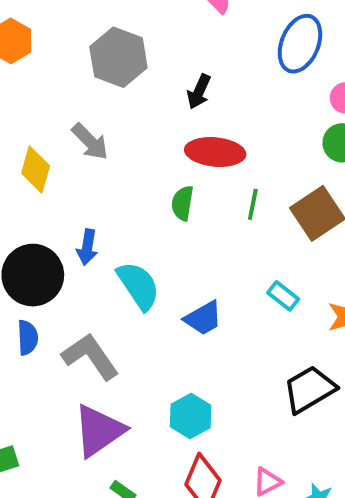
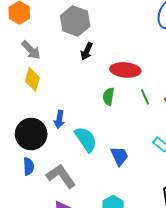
black arrow: (199, 92) -> (87, 51), moved
gray arrow: (90, 142) -> (31, 50), moved
green line: (253, 204) -> (145, 97), turned -35
blue trapezoid: (203, 318) -> (119, 156), turned -85

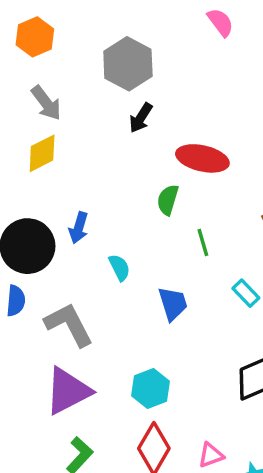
yellow diamond: (32, 79) -> (42, 153), turned 40
green line: (145, 97) -> (203, 242), moved
cyan semicircle: (86, 139) -> (119, 268), size x0.6

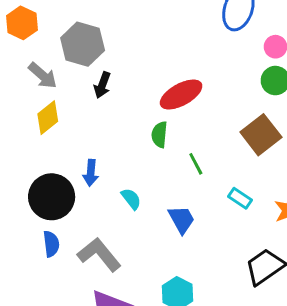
gray hexagon: (128, 64) -> (83, 44), moved
black arrow: (141, 118) -> (102, 85), moved
red ellipse: (202, 158) -> (181, 95), turned -30

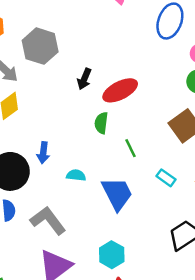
black arrow: (102, 85) -> (84, 79), moved
cyan semicircle: (131, 199) -> (76, 175), turned -48
blue trapezoid: (181, 219) -> (117, 194), size x1.4

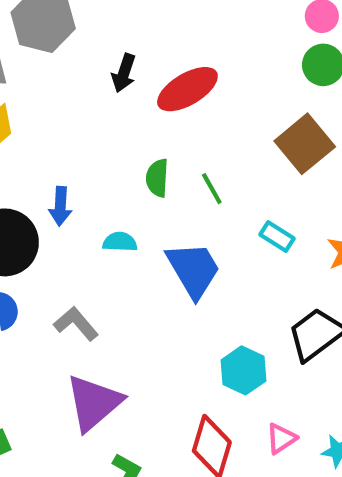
green semicircle: (101, 123) -> (157, 178), moved
gray L-shape: (48, 220) -> (76, 324), size x0.7
cyan hexagon: (112, 255) -> (243, 370), moved

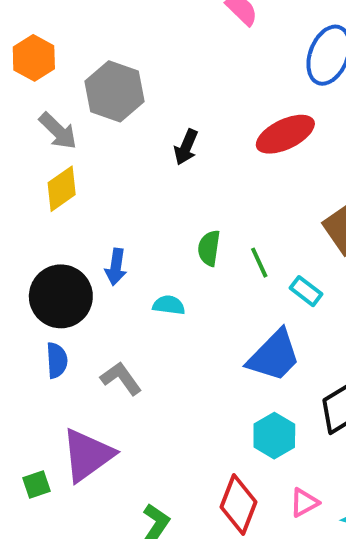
red ellipse: (187, 89) -> (285, 134), moved
cyan rectangle: (277, 237) -> (306, 291), moved
blue trapezoid: (193, 270) -> (274, 356), moved, turned 70
purple triangle: (94, 403) -> (87, 455), moved

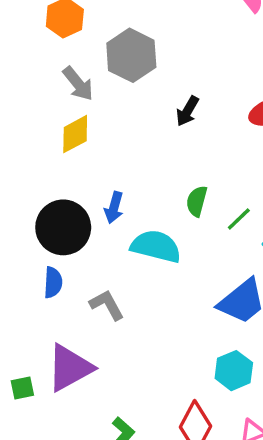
green line: (259, 263) -> (239, 219), turned 64
cyan semicircle: (169, 305) -> (156, 246), size x1.8

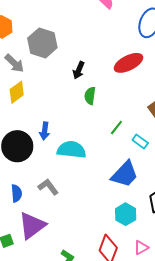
green semicircle: (197, 201) -> (90, 96), moved
blue semicircle: (53, 282) -> (16, 193), moved

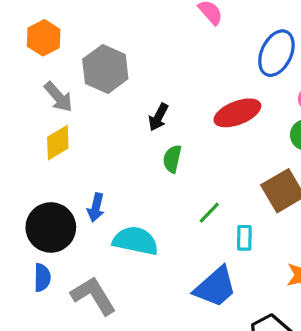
cyan rectangle: (140, 141) -> (244, 238), turned 49
gray L-shape: (48, 187) -> (93, 296), size x1.4
blue semicircle: (16, 193) -> (42, 278), moved

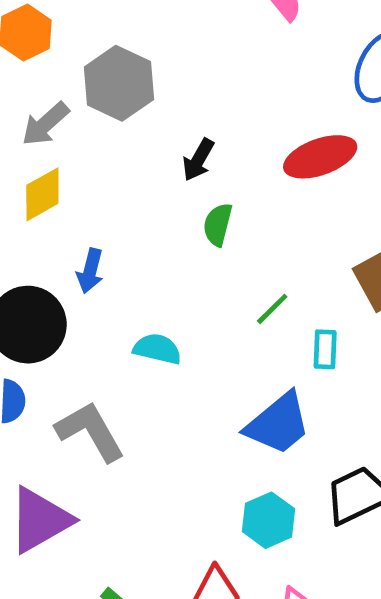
gray arrow: (58, 97) -> (45, 124), turned 88
blue arrow: (96, 207) -> (90, 271), moved
cyan semicircle: (135, 241) -> (157, 349), size x0.7

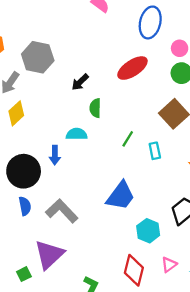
black arrow: (198, 160) -> (80, 82), turned 30
blue arrow: (90, 271) -> (55, 155), moved
cyan semicircle: (157, 349) -> (77, 134), moved
blue trapezoid: (278, 424) -> (121, 196), moved

